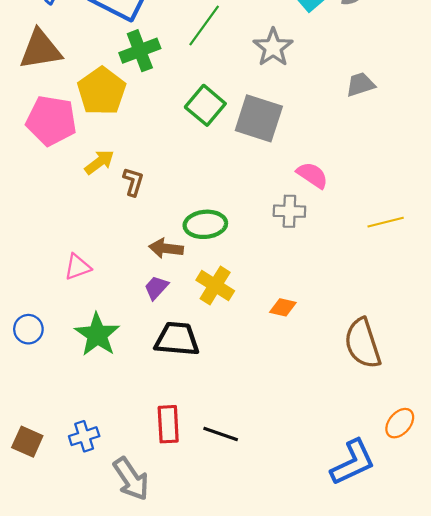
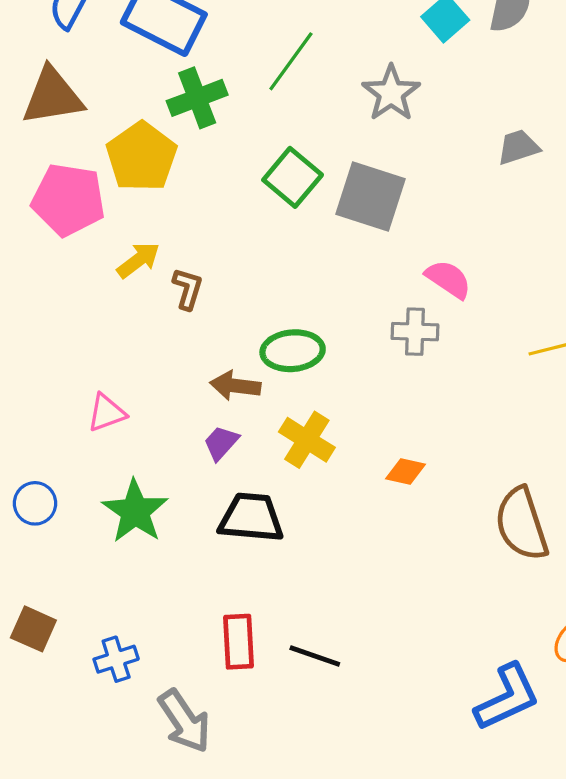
brown square: (27, 442) -> (33, 629), moved

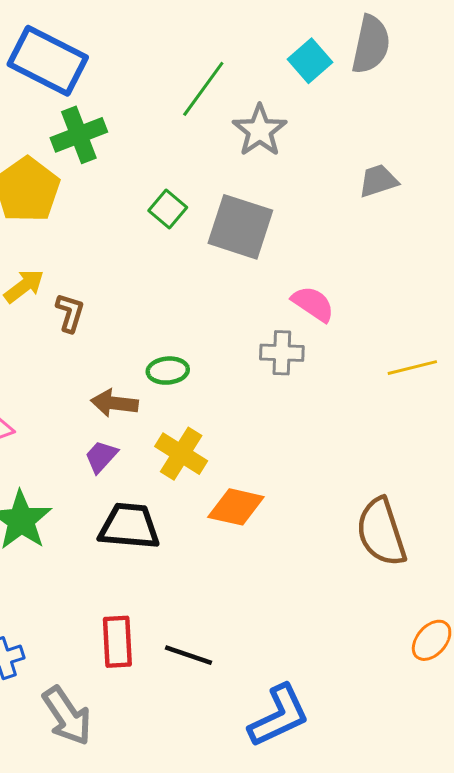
green line: (291, 61) -> (203, 89), moved
green square: (293, 177) -> (168, 209), size x0.7
green ellipse: (293, 351) -> (168, 371), size x0.7
orange diamond: (405, 472) -> (236, 507), moved, size x1.5
blue L-shape: (507, 697) -> (279, 716), moved

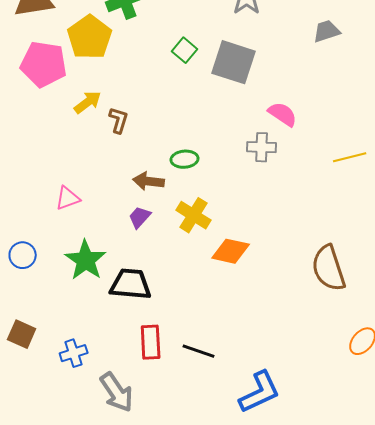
black trapezoid: (129, 526) -> (131, 284), moved

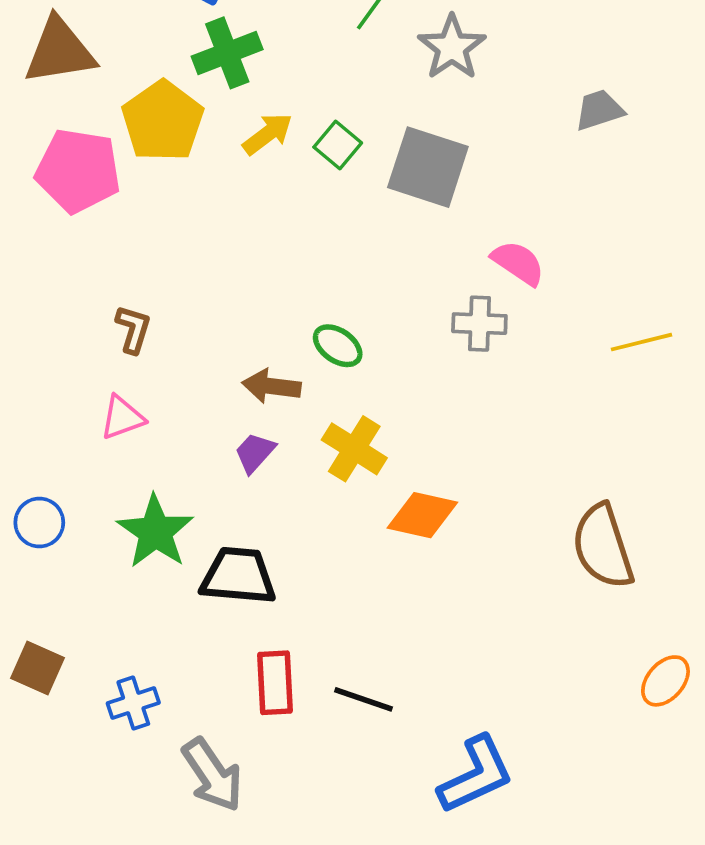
yellow arrow: (88, 102) -> (268, 134), moved
brown L-shape: (119, 120) -> (133, 329), moved
green ellipse: (185, 159) -> (338, 346), turned 40

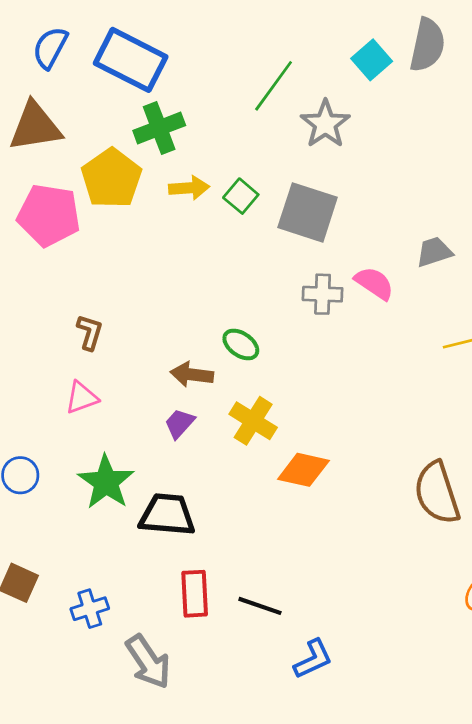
gray trapezoid: (599, 110) -> (434, 252), moved
yellow arrow: (268, 134) -> (189, 188), turned 33
gray cross: (479, 324) -> (323, 294), moved
blue L-shape: (476, 775) -> (313, 659), moved, size x0.7

